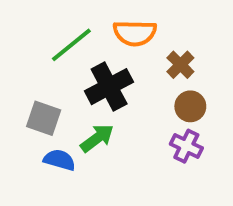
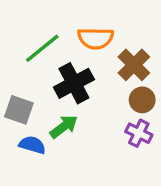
brown cross: (180, 65) -> (134, 65), size x1.4

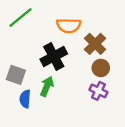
green line: (42, 48) -> (20, 18), moved
green arrow: (64, 127) -> (47, 86), turned -30
blue semicircle: (32, 145) -> (25, 99), turned -102

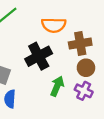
brown cross: (95, 44) -> (80, 44), turned 35
green arrow: (47, 86) -> (57, 86), moved

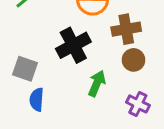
purple cross: (84, 91) -> (138, 104), moved

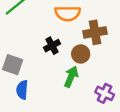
black cross: (73, 45) -> (52, 46), size x0.6
brown circle: (134, 60) -> (81, 54), moved

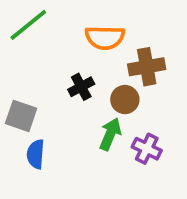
purple cross: (105, 93) -> (147, 149), moved

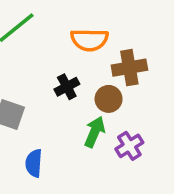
purple cross: (147, 149) -> (129, 146), turned 32
blue semicircle: (36, 154) -> (34, 163), moved

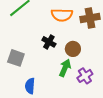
brown cross: (129, 68) -> (90, 18), moved
black cross: (67, 87) -> (49, 42), turned -32

